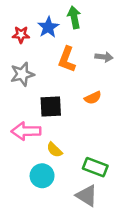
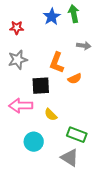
green arrow: (74, 17) -> (74, 14), moved
blue star: (48, 27) -> (52, 17), moved
orange L-shape: (67, 59) -> (57, 63), moved
yellow semicircle: (54, 150) -> (51, 115), moved

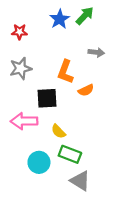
green arrow: (74, 14) -> (85, 16), turned 54
green rectangle: (77, 135) -> (70, 154), moved

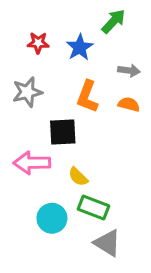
blue star: (60, 19) -> (80, 47), moved
red star: (19, 32) -> (38, 43), moved
orange semicircle: (86, 90) -> (129, 104), moved, turned -140

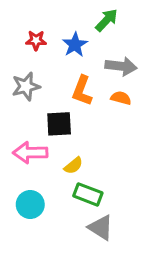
gray arrow: (129, 71) -> (121, 66), size x1.5
yellow semicircle: (78, 177) -> (73, 166), turned -84
cyan circle: (52, 218) -> (30, 204), moved

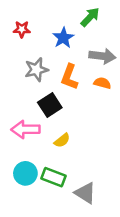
red star: (36, 40) -> (22, 29), moved
gray star: (26, 86) -> (36, 70), moved
black square: (59, 124) -> (50, 105), turned -30
green rectangle: (88, 194) -> (54, 177), moved

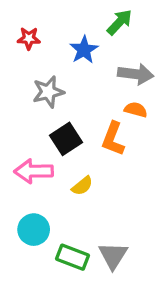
orange L-shape: (69, 77) -> (113, 139), moved
green rectangle: (54, 177) -> (73, 257), moved
gray triangle: (85, 193) -> (113, 255), turned 30

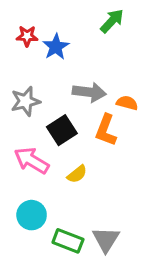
blue star: (84, 50) -> (56, 47), moved
gray arrow: (136, 74) -> (89, 92), moved
gray star: (48, 92) -> (25, 101), moved
pink arrow: (34, 171) -> (32, 160), turned 32

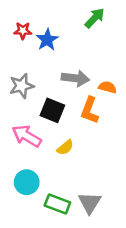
black square: (62, 130) -> (52, 110), turned -35

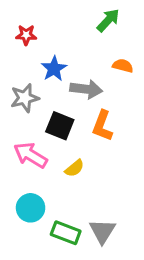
blue star: (47, 40) -> (54, 69), moved
orange semicircle: (108, 87) -> (123, 66), moved

